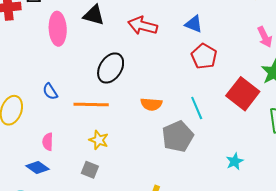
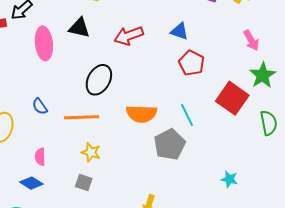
red arrow: (143, 26) -> (129, 36), turned -32
orange semicircle: (151, 104) -> (141, 114), size x1.4
cyan star: (235, 161) -> (229, 179), moved, turned -30

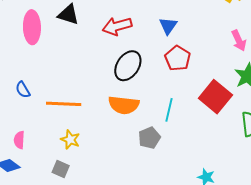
blue triangle: (179, 31) -> (168, 26), turned 42
black ellipse: (99, 80) -> (128, 66), moved
cyan line: (187, 115) -> (169, 110), turned 35
gray pentagon: (170, 144) -> (149, 138), size x0.7

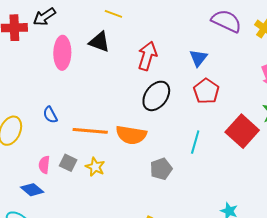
red arrow: (117, 26) -> (147, 56), turned 120
orange semicircle: (124, 105) -> (131, 135), moved
gray pentagon: (149, 138) -> (161, 169), moved
gray square: (61, 169) -> (68, 163), moved

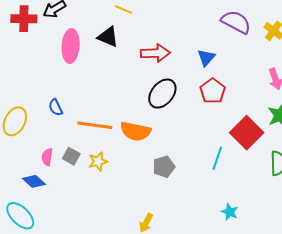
red arrow: (147, 56) -> (155, 53), turned 68
cyan line: (195, 142) -> (217, 158), moved
yellow star: (95, 167) -> (98, 161), turned 30

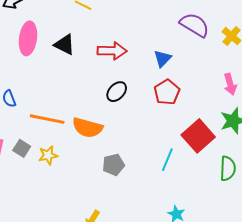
black triangle: (108, 37) -> (65, 44), moved
black ellipse: (162, 94) -> (117, 92), size x0.7

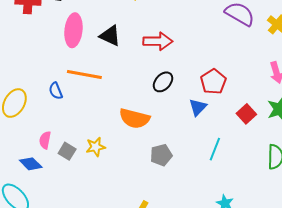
blue triangle: (163, 59) -> (198, 107), moved
orange line: (47, 119) -> (84, 74), moved
red square: (198, 136) -> (246, 114), moved, size x0.6
gray square: (22, 148) -> (67, 151), moved

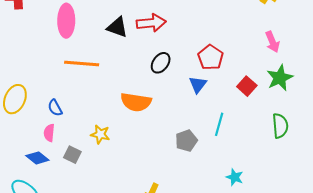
black triangle: (110, 36) -> (117, 27), moved
blue semicircle: (56, 91) -> (55, 108), moved
yellow star: (96, 147) -> (100, 134), turned 30
gray square: (67, 151) -> (72, 155), moved
gray pentagon: (161, 155) -> (186, 141), moved

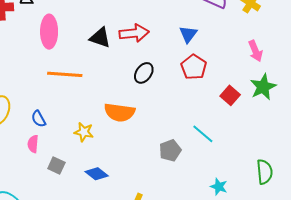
blue triangle: (198, 84) -> (188, 34), moved
cyan line: (219, 124) -> (203, 134), turned -65
green semicircle: (280, 126) -> (265, 172), moved
yellow star: (100, 134) -> (84, 132), moved
blue diamond: (37, 158) -> (97, 174), moved

